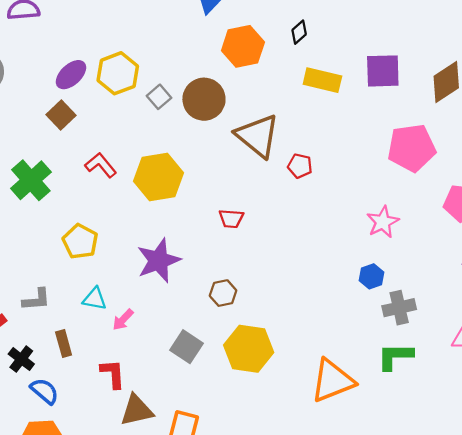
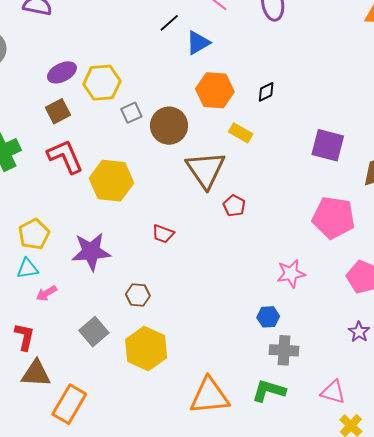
yellow rectangle: (322, 80) -> (241, 133), moved, size x0.7
brown square: (61, 115) -> (58, 111), moved
red L-shape: (101, 165) -> (65, 157), size x1.4
yellow pentagon: (80, 241) -> (34, 234), moved
cyan triangle: (95, 299) -> (27, 269), turned -35

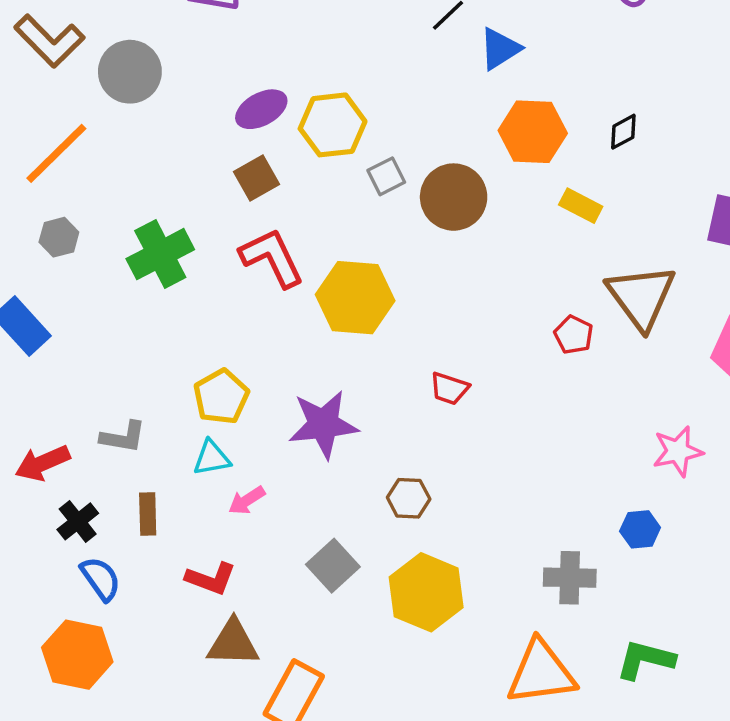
brown triangle: (206, 170) -> (641, 297), moved
red L-shape: (25, 337) -> (211, 579), turned 100
gray cross: (284, 350) -> (570, 578), moved

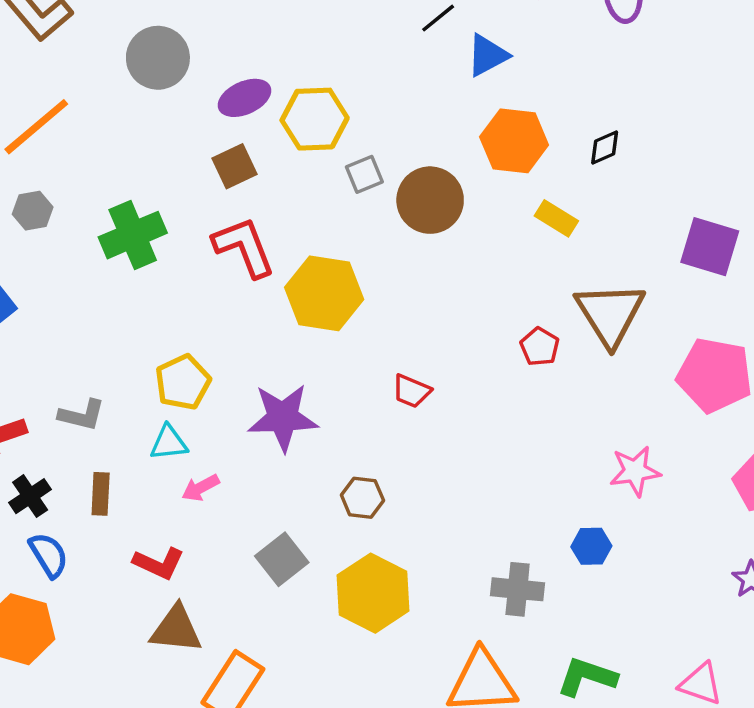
gray circle: (130, 72) -> (158, 58), moved

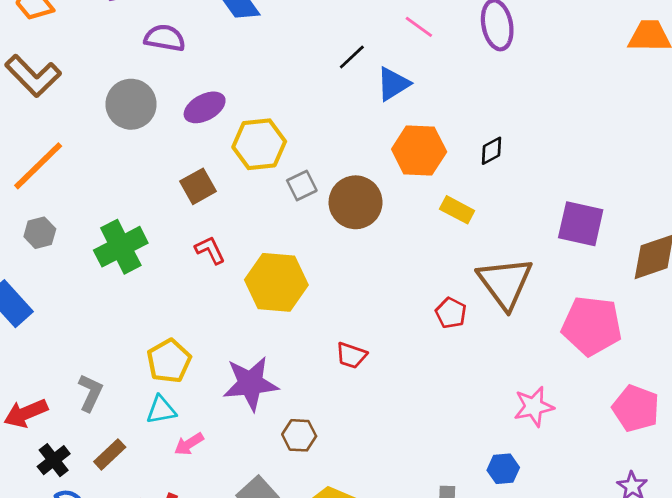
purple ellipse: (245, 98) -> (205, 107), moved
red L-shape: (244, 247) -> (210, 250), size x0.6
gray L-shape: (82, 415) -> (90, 393), turned -75
brown rectangle: (101, 494) -> (110, 454), turned 48
brown hexagon: (362, 498) -> (299, 435), moved

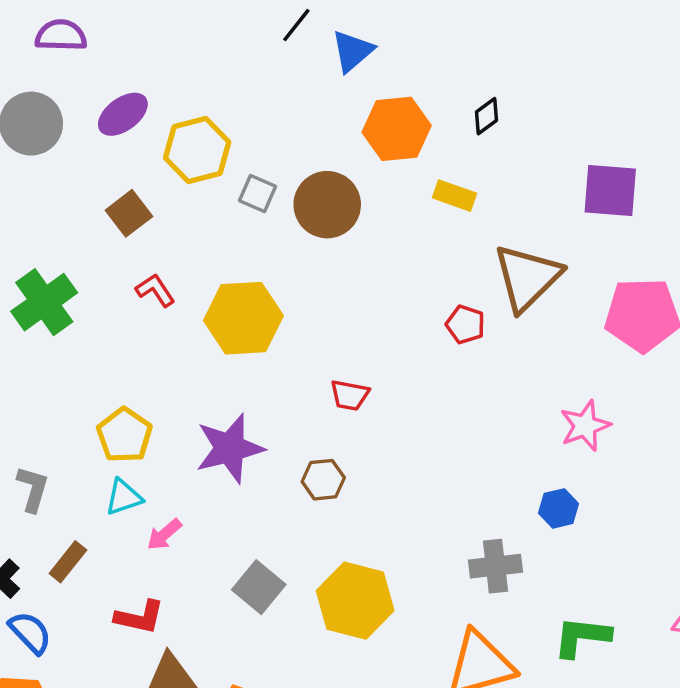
gray square: (302, 185) -> (258, 193), turned -32
brown triangle: (505, 283) -> (527, 277), turned 30
brown hexagon: (299, 435) -> (323, 480), moved

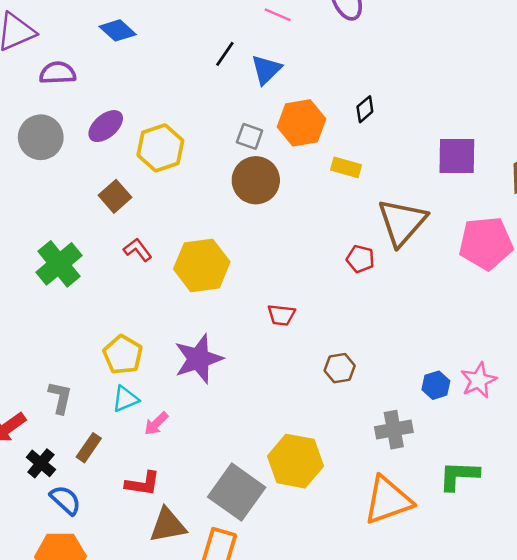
gray square: (258, 193) -> (250, 136), moved
pink star: (585, 426) -> (479, 380), moved
brown hexagon: (323, 480) -> (340, 368), moved
gray square: (259, 587) -> (237, 492), moved, size x1.5

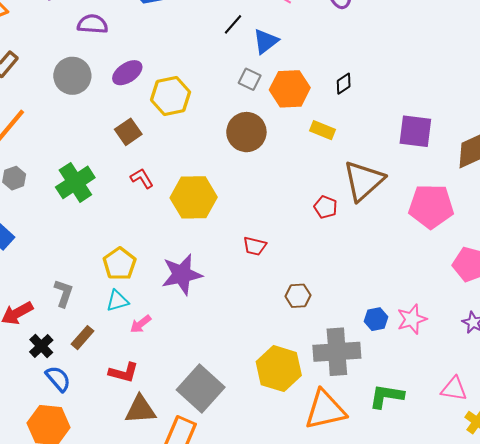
gray square: (250, 136) -> (250, 79), moved
gray cross: (394, 430) -> (337, 352), size x1.5
yellow hexagon: (295, 461) -> (279, 369), moved

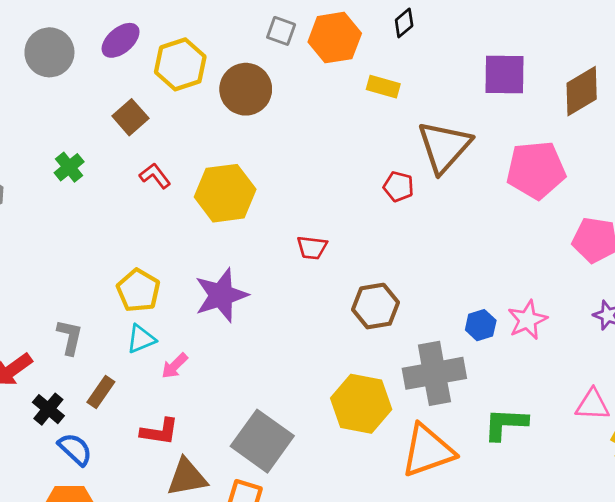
brown circle: (246, 132) -> (246, 89), moved
green cross: (75, 182) -> (69, 167), moved, size x0.6
brown hexagon: (298, 296) -> (375, 306), size x1.4

